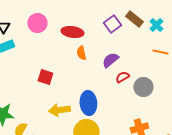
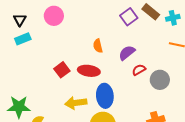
cyan cross: (156, 25) -> (173, 18), turned 32
red ellipse: (72, 32) -> (89, 71), moved
red square: (45, 77) -> (62, 70), turned 35

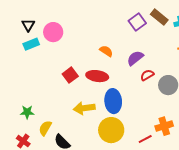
pink circle: (54, 16) -> (53, 32), moved
orange semicircle: (98, 46) -> (106, 51), turned 136
green star: (19, 107) -> (27, 112), size x0.6

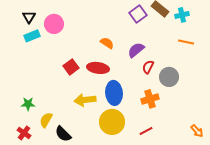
red semicircle: (147, 75) -> (148, 67), turned -32
orange cross: (164, 126) -> (150, 99), moved

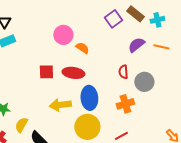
pink circle: (54, 24) -> (63, 35), moved
purple semicircle: (136, 50) -> (136, 45), moved
red square: (71, 67) -> (46, 72), turned 35
red semicircle: (148, 67) -> (123, 72), turned -32

